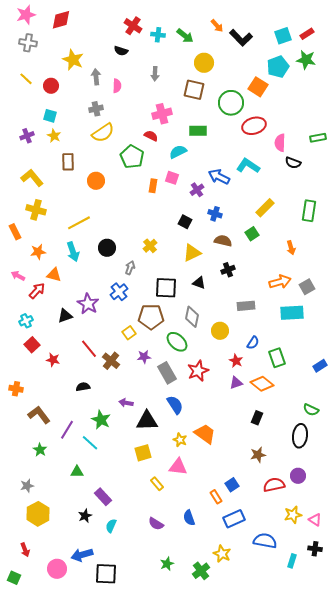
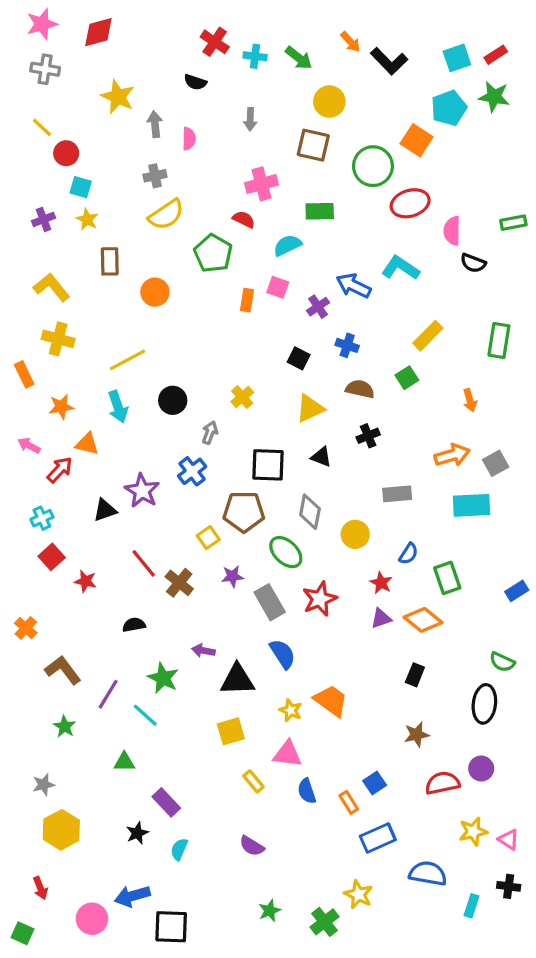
red circle: (51, 86) -> (66, 153), moved
orange cross: (16, 389) -> (26, 628), turned 32
blue semicircle: (189, 518) -> (307, 791), moved

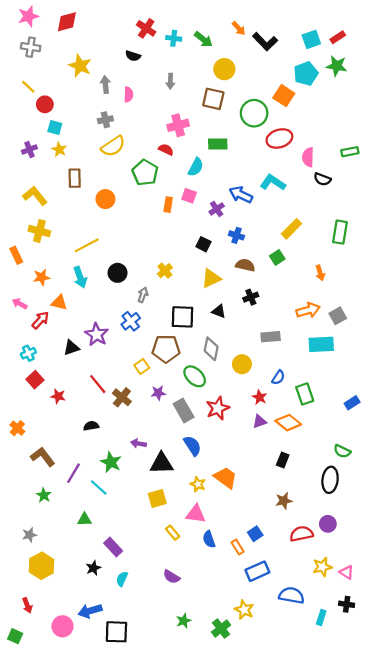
cyan semicircle: (287, 245) -> (196, 167), turned 144

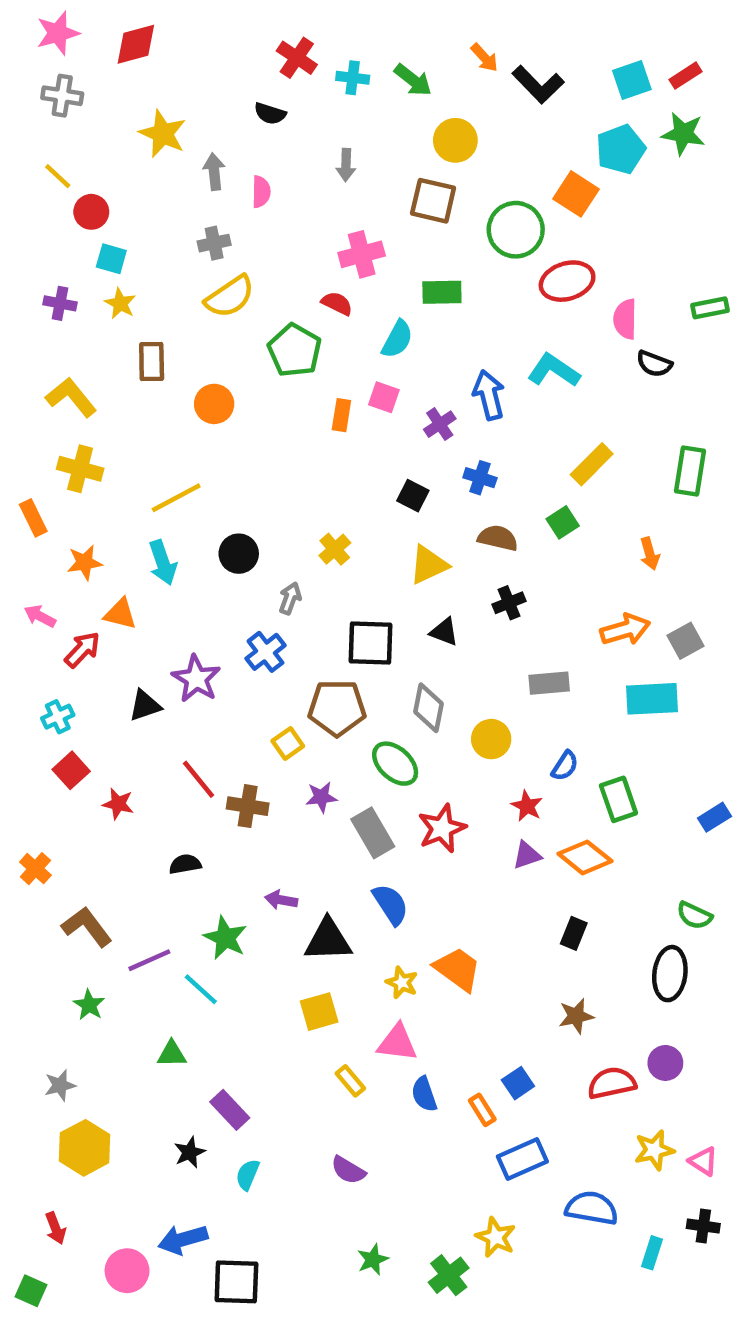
purple cross: (29, 150) -> (60, 303), turned 32
blue arrow: (241, 195) -> (489, 395), turned 50
brown cross: (122, 397) -> (248, 806), turned -30
purple line: (73, 473) -> (149, 960), turned 35

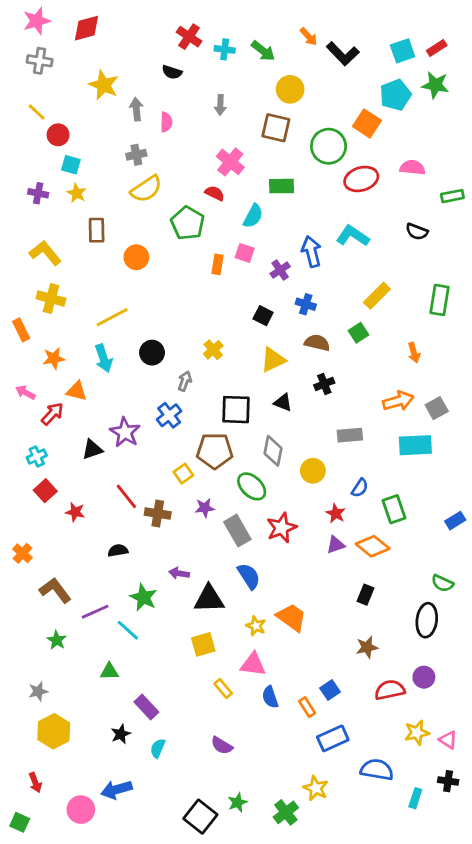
pink cross: (362, 254) -> (230, 162), turned -36
pink semicircle: (625, 319) -> (413, 168), moved, turned 95
black square: (236, 1282) -> (200, 817), moved, turned 36

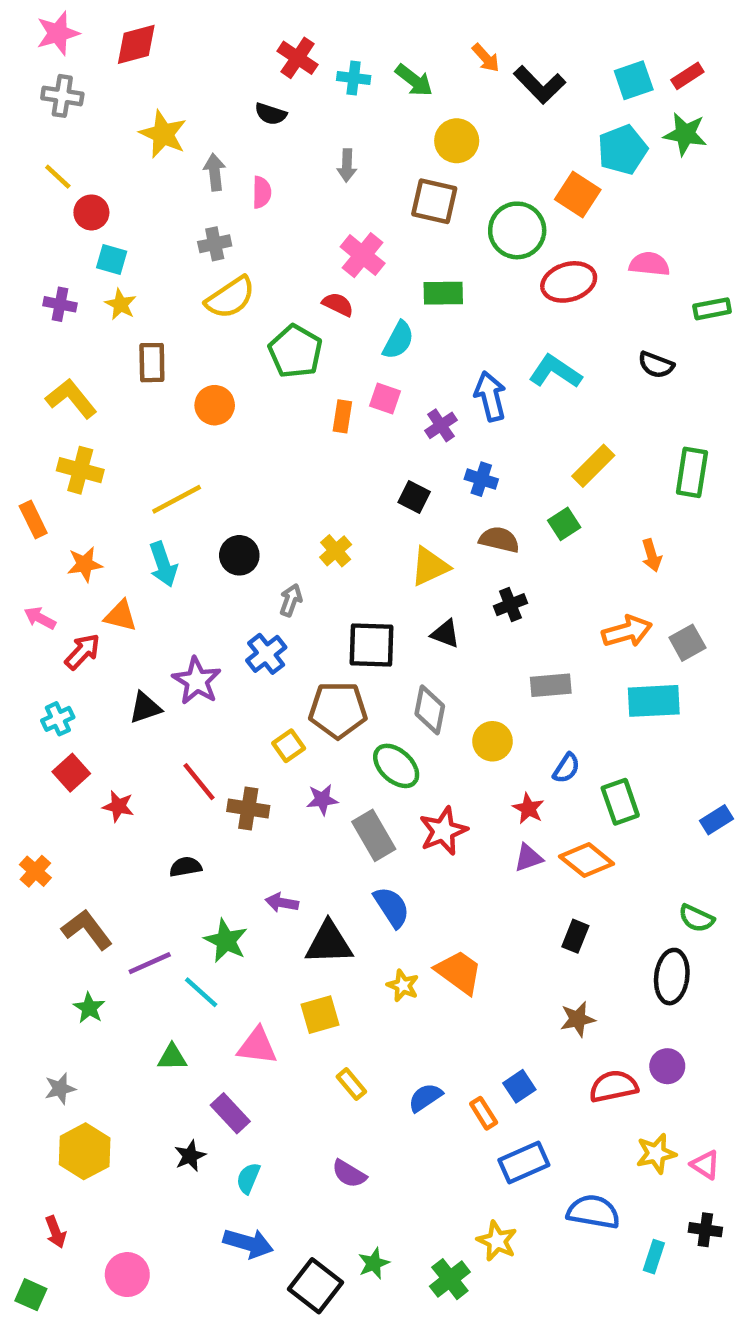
pink triangle: (253, 664) -> (257, 1046), moved
blue semicircle: (270, 697) -> (425, 1098), turned 75
blue arrow: (116, 790) -> (248, 1243), moved, turned -148

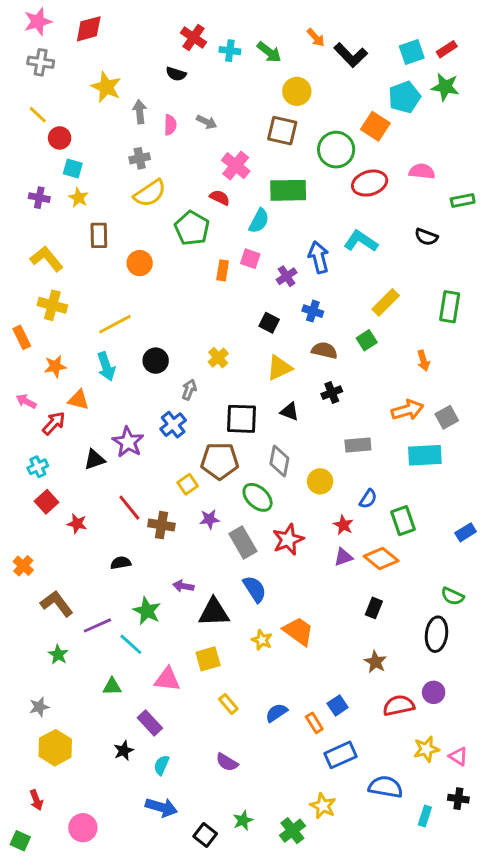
gray arrow: (347, 165) -> (207, 122), moved, turned -66
green rectangle: (443, 293) -> (288, 190), size x1.4
brown star: (578, 1019) -> (375, 662), turned -30
black square: (315, 1286) -> (205, 835), size x0.7

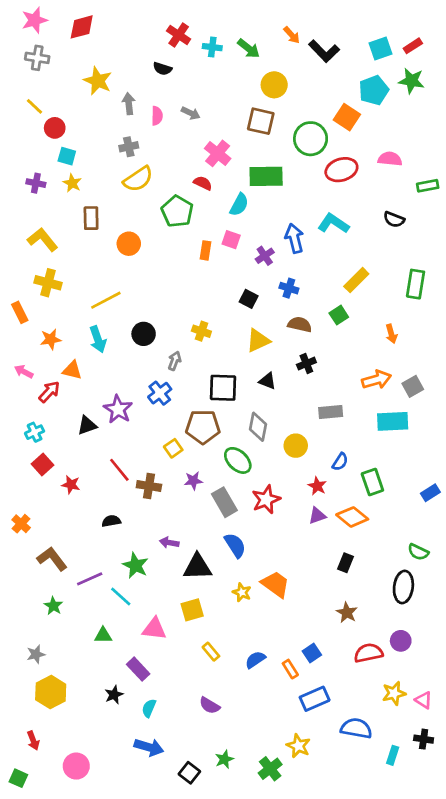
yellow cross: (218, 358) -> (201, 331), turned -30

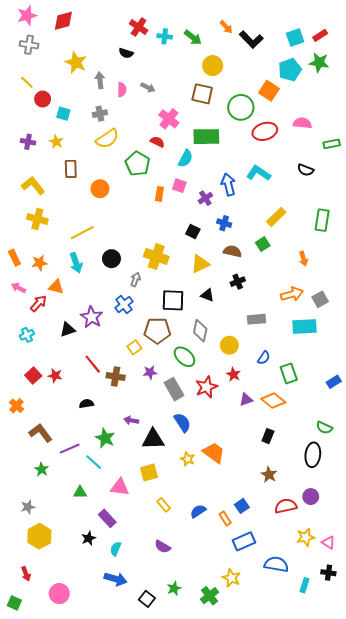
cyan square: (67, 156) -> (63, 114), moved
orange rectangle: (20, 312) -> (14, 258), moved
yellow cross: (201, 331) -> (156, 257), size x1.6
red square: (43, 464) -> (33, 376), moved
red star: (317, 486) -> (234, 374), moved

